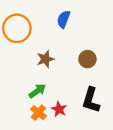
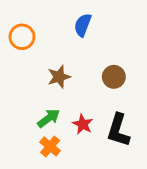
orange circle: (17, 28) -> (22, 37), size x0.7
red star: (59, 109) -> (83, 124), moved

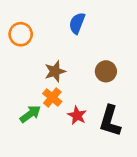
green arrow: (49, 118) -> (30, 114), moved
orange cross: (50, 146) -> (52, 98), moved

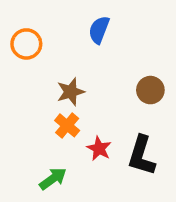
brown circle: (106, 71) -> (150, 90), moved
green arrow: (30, 114) -> (53, 179), moved

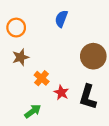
brown circle: (150, 90) -> (93, 56), size x1.5
brown star: (71, 92) -> (21, 57), moved

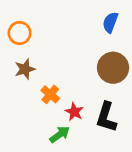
blue semicircle: (61, 19) -> (110, 22), moved
green arrow: (33, 111) -> (60, 134), moved

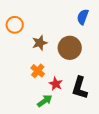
brown circle: (113, 68) -> (70, 48), moved
brown star: (25, 69) -> (40, 43), moved

